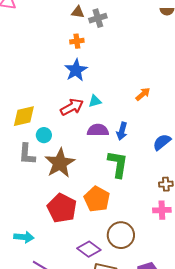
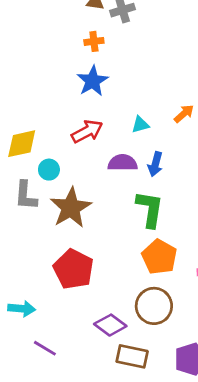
cyan triangle: (95, 101) -> (140, 125), moved
orange pentagon: (97, 199) -> (159, 257), moved

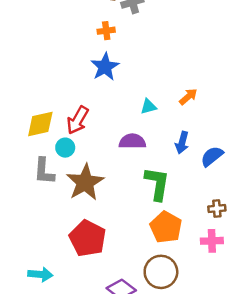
red arrow: (87, 131) -> (78, 120), moved, turned 148
blue arrow: (155, 164) -> (182, 143), moved

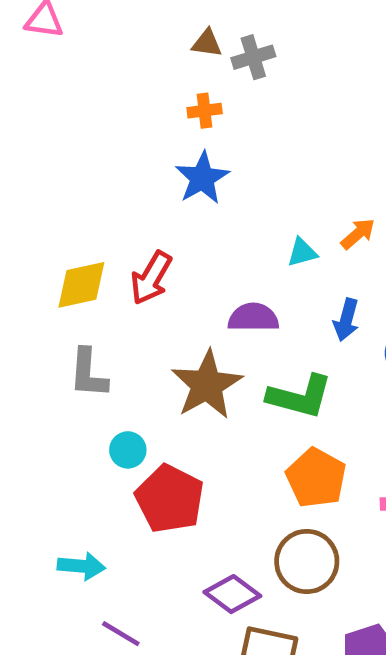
cyan triangle: (148, 107) -> (302, 252), moved
cyan circle: (65, 148) -> (128, 450), moved
brown star: (85, 182) -> (207, 385), moved
green L-shape: (157, 184) -> (300, 396), turned 96

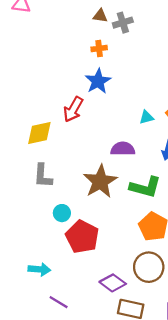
red arrow: (151, 278) -> (73, 109), moved

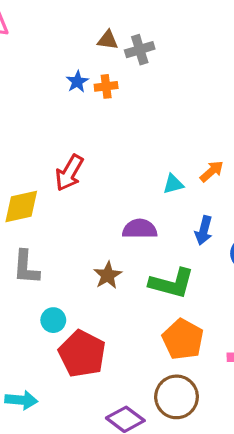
blue star: (98, 81) -> (77, 82), moved, size x0.6
brown star: (100, 181) -> (108, 275), size x0.6

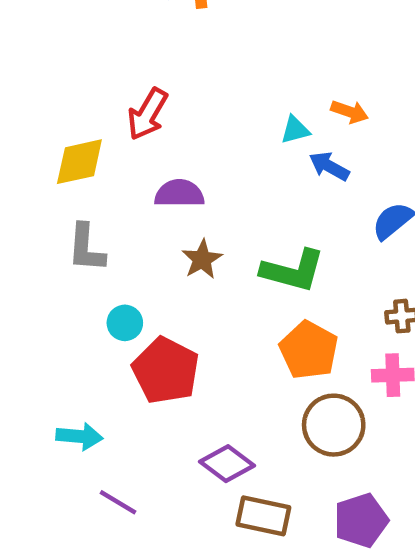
orange arrow: (212, 171) -> (350, 112), turned 60
purple semicircle: (140, 229) -> (179, 193), moved
blue arrow: (204, 230) -> (329, 166), moved, turned 104
brown circle: (177, 397) -> (334, 425), moved

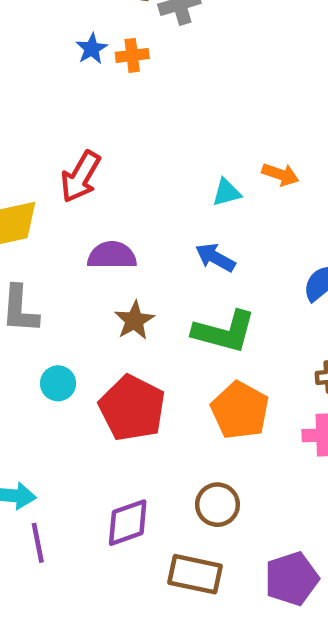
blue arrow: (329, 166) -> (215, 258), moved
red pentagon: (166, 371) -> (132, 408), moved
brown circle: (334, 425) -> (217, 505), moved, size x0.7
purple diamond: (227, 464) -> (128, 523), moved, turned -56
purple line: (118, 502) -> (38, 543), moved, turned 48

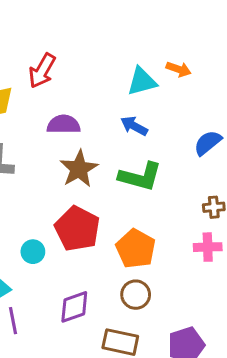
cyan triangle: (226, 192) -> (142, 81), size x1.5
brown star: (134, 320) -> (79, 169), size x1.4
cyan circle: (58, 383) -> (33, 252), moved
orange pentagon: (240, 410) -> (136, 249), moved

